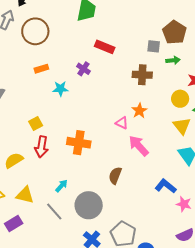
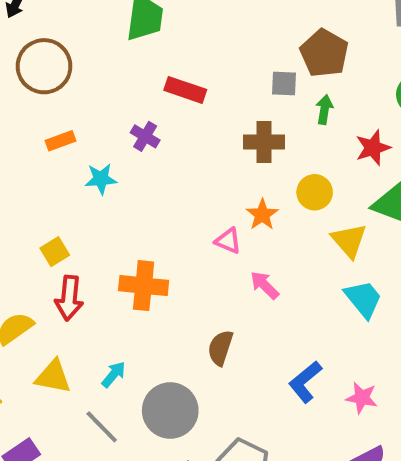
green arrow: (173, 60) -> (324, 110), turned -72
yellow circle: (180, 99) -> (315, 192), moved
pink arrow: (139, 146) -> (265, 285), size x0.7
blue L-shape: (166, 186) -> (305, 382), moved, turned -75
yellow triangle: (25, 195) -> (53, 377), moved

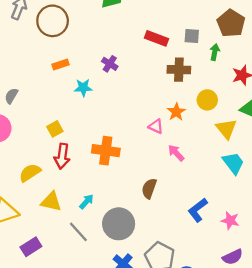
brown pentagon: (324, 53) -> (231, 23), moved
red rectangle: (185, 90) -> (156, 38), moved

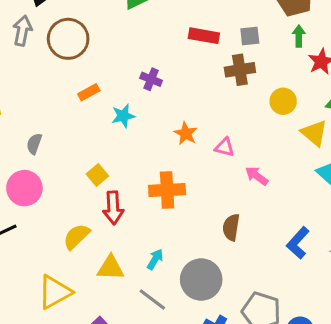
gray square: (192, 36) -> (250, 36), moved
green arrow: (215, 52) -> (299, 36), moved
orange star: (176, 112) -> (186, 133), moved

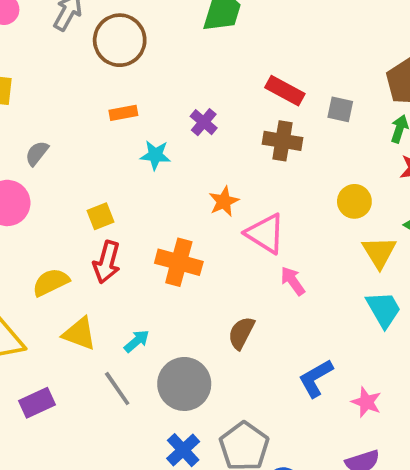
brown cross: (240, 70) -> (282, 141), moved
pink triangle: (225, 147) -> (265, 234), size x1.6

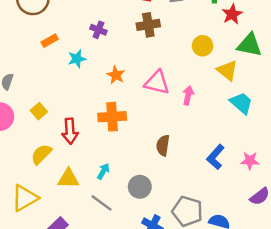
orange star: (224, 201) -> (116, 75), moved
yellow square: (101, 216) -> (39, 111), moved
pink arrow: (293, 281) -> (188, 95), moved, turned 66
gray circle: (184, 384) -> (140, 187), size x0.7

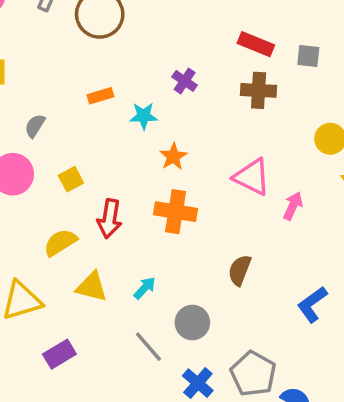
orange rectangle: (50, 41) -> (100, 96), moved
orange star: (116, 75) -> (173, 157), moved
gray line: (102, 203) -> (148, 347), moved

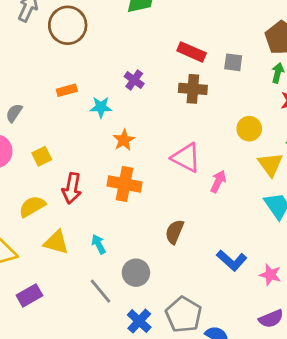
cyan arrow: (145, 288) -> (99, 244), turned -72
blue L-shape: (312, 304) -> (232, 260), turned -104

